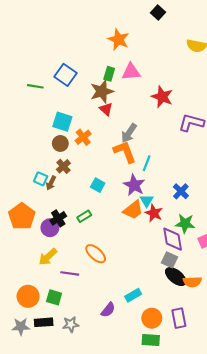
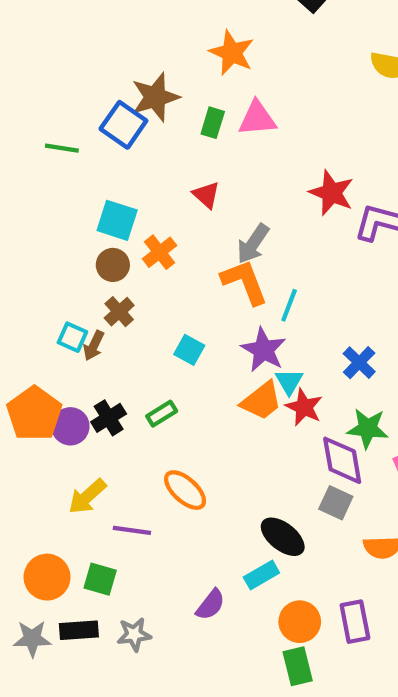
brown star: (102, 91) -> (155, 97), moved
red star: (162, 97) -> (332, 193), moved
purple circle: (50, 228) -> (70, 426), moved
black ellipse: (176, 277) -> (283, 537), moved
green rectangle: (151, 340) -> (298, 666), turned 72

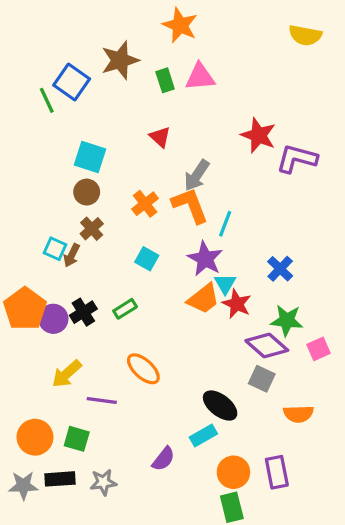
green rectangle: (213, 123) -> (165, 80), turned -35
blue square: (123, 125) -> (72, 82), moved
green line: (62, 148) -> (47, 100), turned 56
orange cross: (160, 252) -> (145, 204), moved
purple diamond: (342, 460) -> (267, 345), turned -39

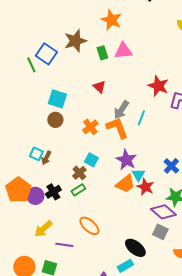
cyan line: (225, 224) -> (141, 118), moved
brown cross: (92, 229) -> (79, 173), moved

